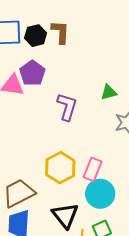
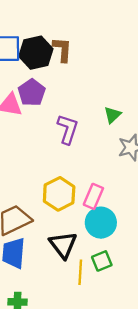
black hexagon: (36, 36) -> (36, 53), size x1.4
green triangle: (109, 92) -> (112, 115), turned -30

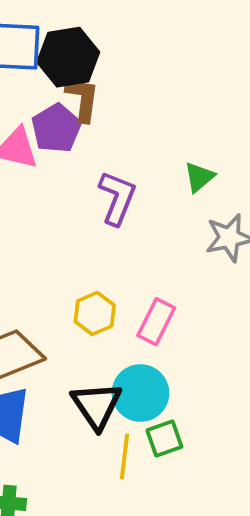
brown L-shape: (62, 49) -> (83, 99), moved
yellow hexagon: (59, 194) -> (95, 313), size x0.7
cyan circle: (101, 223) -> (140, 393), moved

